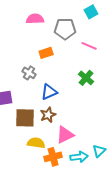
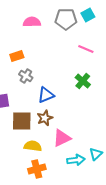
gray pentagon: (65, 29) -> (66, 19), moved
orange rectangle: (46, 53) -> (17, 56), moved
orange cross: (53, 157) -> (37, 169), moved

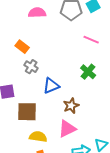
orange rectangle: (17, 56) -> (22, 47), turned 56
brown star: (45, 118) -> (71, 106), moved

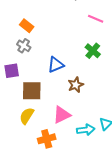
gray cross: (31, 67) -> (24, 46), moved
pink triangle: (67, 129) -> (62, 115), moved
yellow semicircle: (38, 137) -> (27, 116), moved, turned -66

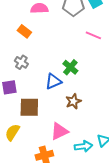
orange rectangle: (27, 26) -> (24, 31), moved
green cross: (93, 51) -> (70, 67), moved
yellow semicircle: (27, 116) -> (12, 132), moved

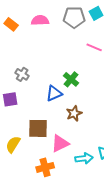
orange rectangle: (24, 31) -> (11, 24), moved
brown square: (29, 107) -> (38, 128), moved

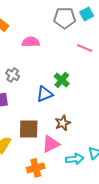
pink semicircle: (40, 20) -> (31, 42), moved
brown star: (74, 113) -> (63, 123), moved

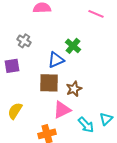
brown square: (29, 129) -> (49, 83), moved
cyan arrow: (75, 159) -> (86, 125), turned 54

